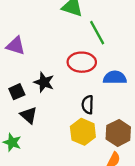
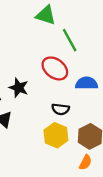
red ellipse: (82, 62) -> (55, 68), turned 35
black semicircle: (88, 105) -> (61, 109), turned -84

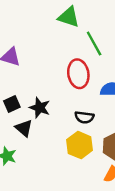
red ellipse: (55, 68) -> (78, 74), turned 45
black star: (19, 88) -> (40, 108), moved

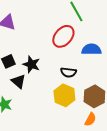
red ellipse: (78, 74) -> (63, 36), turned 50

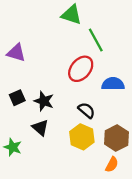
black semicircle: (68, 72) -> (86, 110), turned -147
black triangle: (18, 81) -> (40, 128), moved

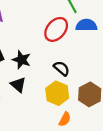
blue semicircle: (113, 84) -> (86, 25), moved
orange semicircle: (112, 165) -> (65, 119), moved

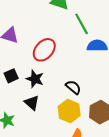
red ellipse: (56, 29) -> (44, 50), moved

